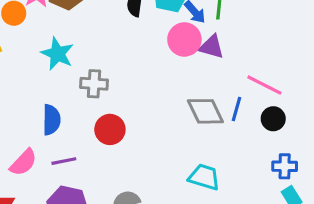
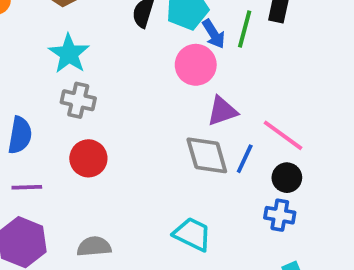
purple triangle: (212, 47) -> (222, 111), moved, turned -44
cyan star: (57, 54) -> (69, 54), moved
blue cross: (285, 166) -> (280, 215), moved

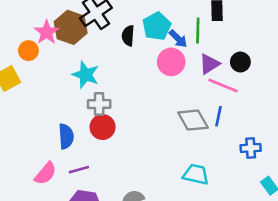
purple triangle: (222, 111) -> (209, 64), moved
pink line: (283, 135) -> (223, 86), moved
red circle: (88, 158) -> (103, 127), moved
black circle: (287, 178) -> (240, 62), moved

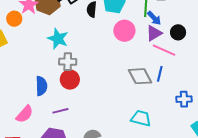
blue arrow: (178, 39) -> (154, 18), moved
purple line: (79, 170) -> (60, 111), moved

